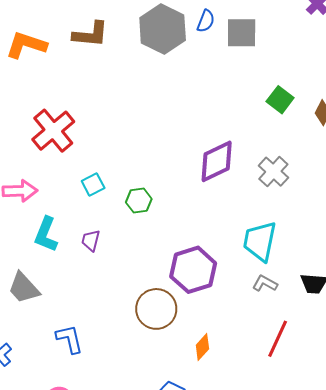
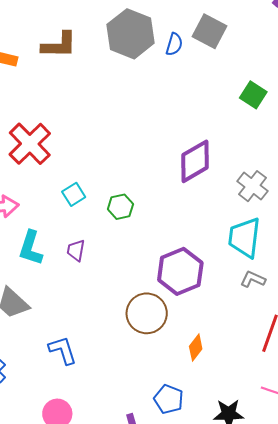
blue semicircle: (206, 21) -> (174, 44), moved
gray square: (242, 33) -> (210, 31), turned 32
gray cross: (273, 172) -> (253, 186), moved

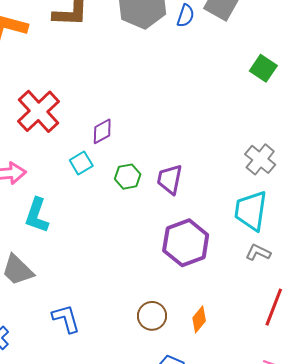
purple diamond: (195, 161) -> (102, 131), moved, size x0.6
purple trapezoid: (76, 250) -> (170, 179), moved, size x1.4
brown circle: (147, 313) -> (152, 316), moved, size x0.7

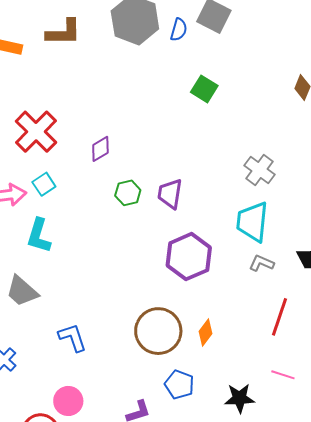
green square: (263, 68) -> (204, 89), moved
cyan square: (81, 163) -> (44, 184), moved
brown circle: (152, 316) -> (158, 331), size x1.6

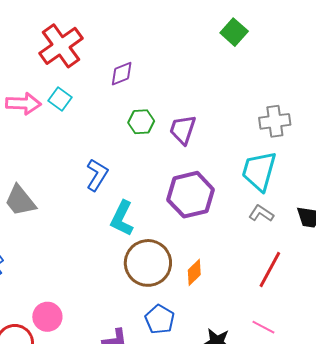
gray cross: (259, 170) -> (275, 121), turned 36
cyan square: (44, 184) -> (60, 99), turned -30
cyan L-shape: (39, 236) -> (122, 218), moved
blue L-shape: (73, 337) -> (97, 175), moved, turned 40

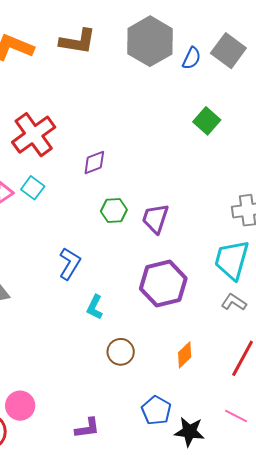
cyan L-shape: (122, 218) -> (95, 307), size x0.7
brown circle: (148, 263) -> (121, 352), size x0.6
orange diamond: (194, 272) -> (185, 355), moved
blue pentagon: (160, 319) -> (156, 410), moved

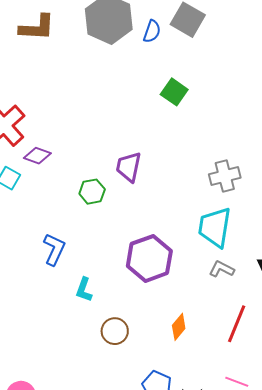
purple diamond: (94, 163) -> (37, 156), moved, turned 48
purple trapezoid: (155, 218) -> (129, 167), moved

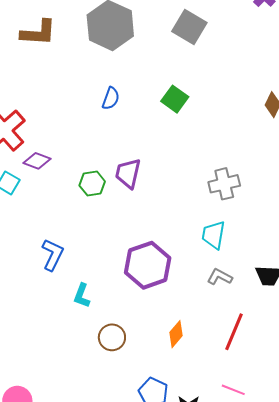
blue semicircle: (152, 31) -> (111, 98), moved
green hexagon: (92, 192) -> (92, 183), moved
cyan trapezoid: (215, 227) -> (213, 235), size x0.7

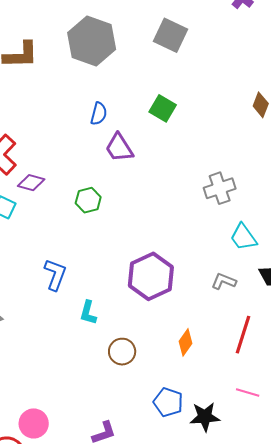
purple trapezoid: (128, 173) -> (119, 148), moved, turned -40
cyan trapezoid: (213, 235) -> (243, 237), moved, turned -40

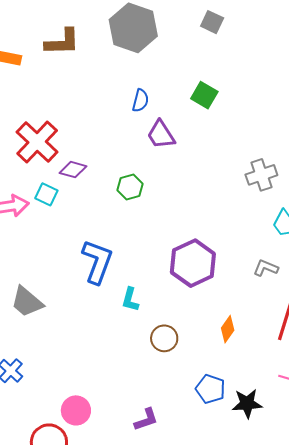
gray square: (170, 35) -> (212, 22), size x0.7
blue L-shape: (55, 275) -> (97, 262), size x1.4

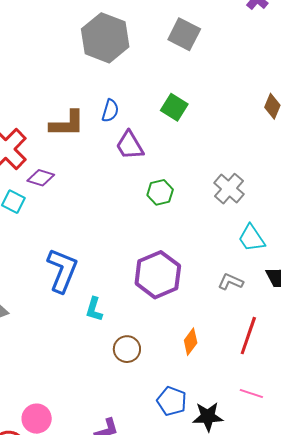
gray square: (212, 22) -> (184, 34), size x1.4
brown L-shape: (62, 42) -> (67, 124), moved
gray cross: (261, 175) -> (229, 189), turned -32
green hexagon: (130, 187) -> (160, 192), moved

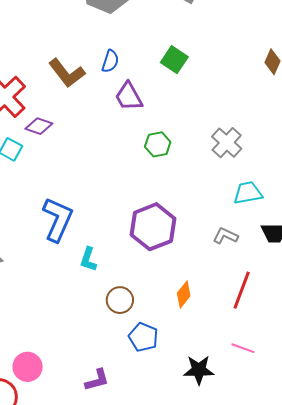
brown L-shape: (67, 124) -> (67, 73), turned 51
cyan trapezoid: (252, 238) -> (248, 193), turned 112
blue pentagon: (172, 401) -> (143, 337), moved

